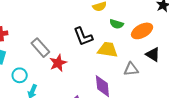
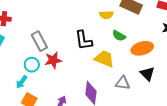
cyan circle: (20, 75) -> (32, 65), moved

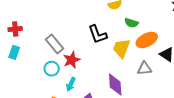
orange ellipse: (142, 48) -> (147, 40), moved
yellow trapezoid: (104, 59) -> (122, 48), turned -80
cyan arrow: (22, 82) -> (71, 84), moved

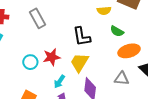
gray rectangle: (54, 44) -> (38, 18), moved
yellow trapezoid: (122, 48) -> (79, 62), moved
cyan arrow: (71, 84) -> (59, 82), moved

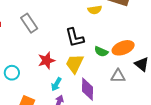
green semicircle: (117, 31) -> (101, 52), moved
cyan circle: (30, 62) -> (12, 73), moved

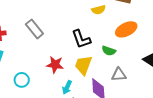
orange ellipse: (123, 48) -> (126, 29), moved
red star: (46, 61) -> (55, 65), turned 30
gray triangle: (118, 76) -> (119, 75), moved

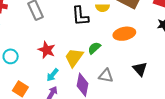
black L-shape: (81, 39) -> (80, 16), moved
green semicircle: (109, 51) -> (94, 48), moved, turned 104

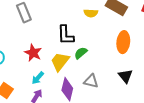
black L-shape: (80, 16) -> (66, 35), moved
orange ellipse: (124, 34) -> (123, 42), moved, turned -75

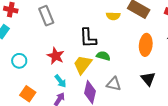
green semicircle: (81, 53) -> (103, 56), turned 56
cyan arrow: (38, 78) -> (60, 81), turned -80

